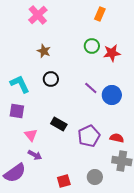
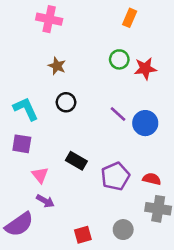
pink cross: (38, 15) -> (49, 19), turned -36

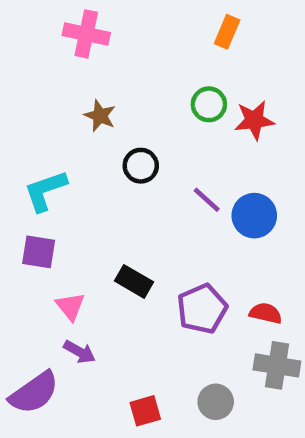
black circle: (66, 102) -> (141, 166), moved
cyan L-shape: (26, 109) -> (45, 191), turned -84

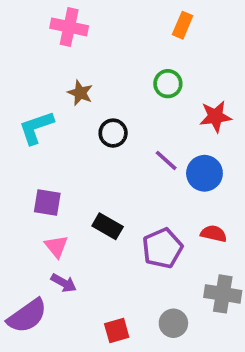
red star: (254, 120) -> (215, 117), moved
cyan L-shape: (45, 191) -> (36, 128), moved
purple square: (39, 252) -> (47, 203), moved
red semicircle: (266, 313) -> (214, 234), moved

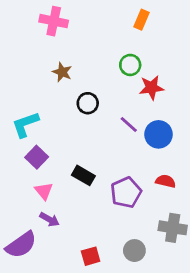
red star: (215, 117) -> (151, 88), moved
cyan L-shape: (36, 128) -> (25, 124), moved
purple square: (47, 203) -> (37, 157), turned 35

